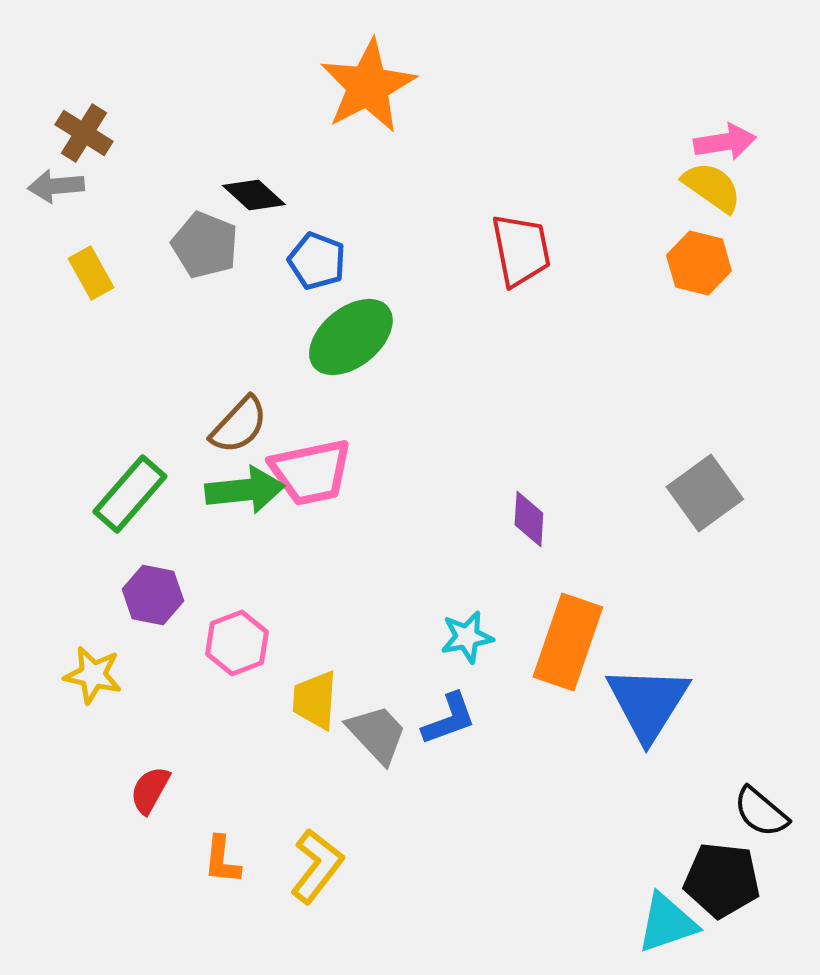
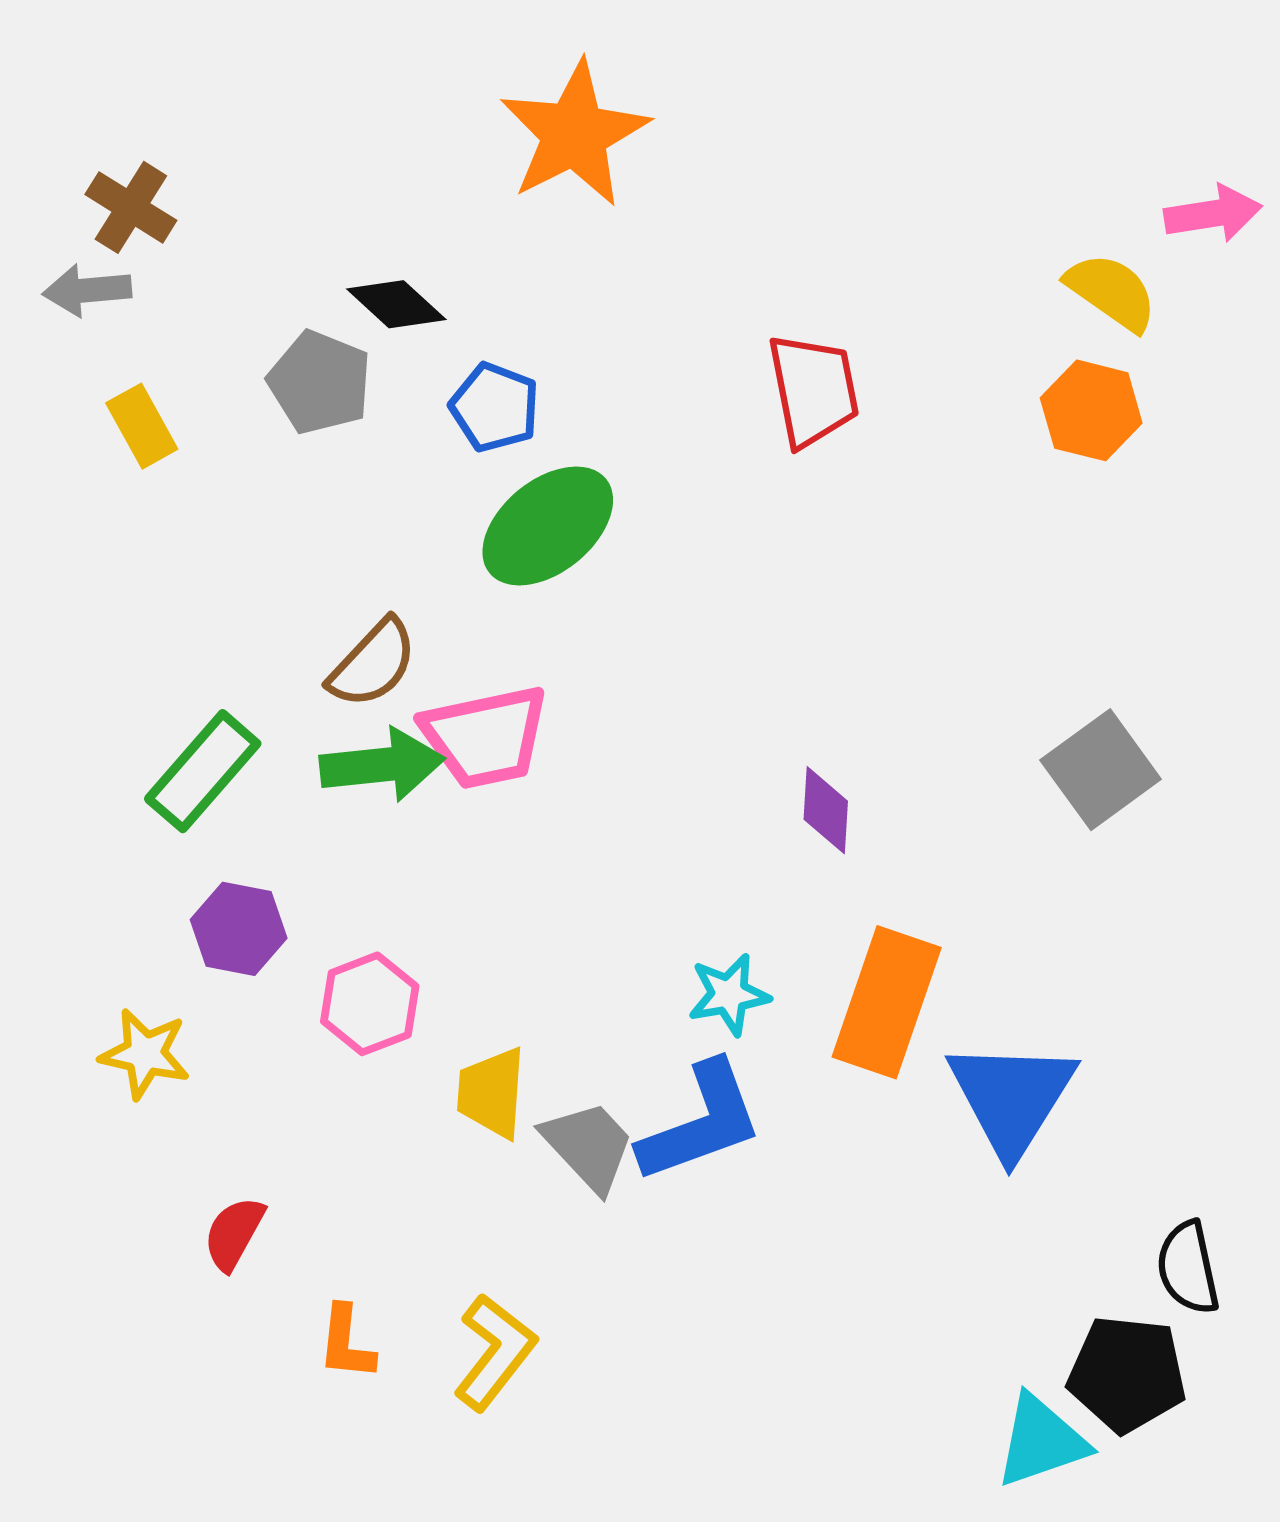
pink arrow: (725, 142) -> (1213, 214), moved
blue L-shape: (449, 719) -> (701, 1122), size x1.5
black semicircle: (761, 812) -> (1188, 1268), turned 38

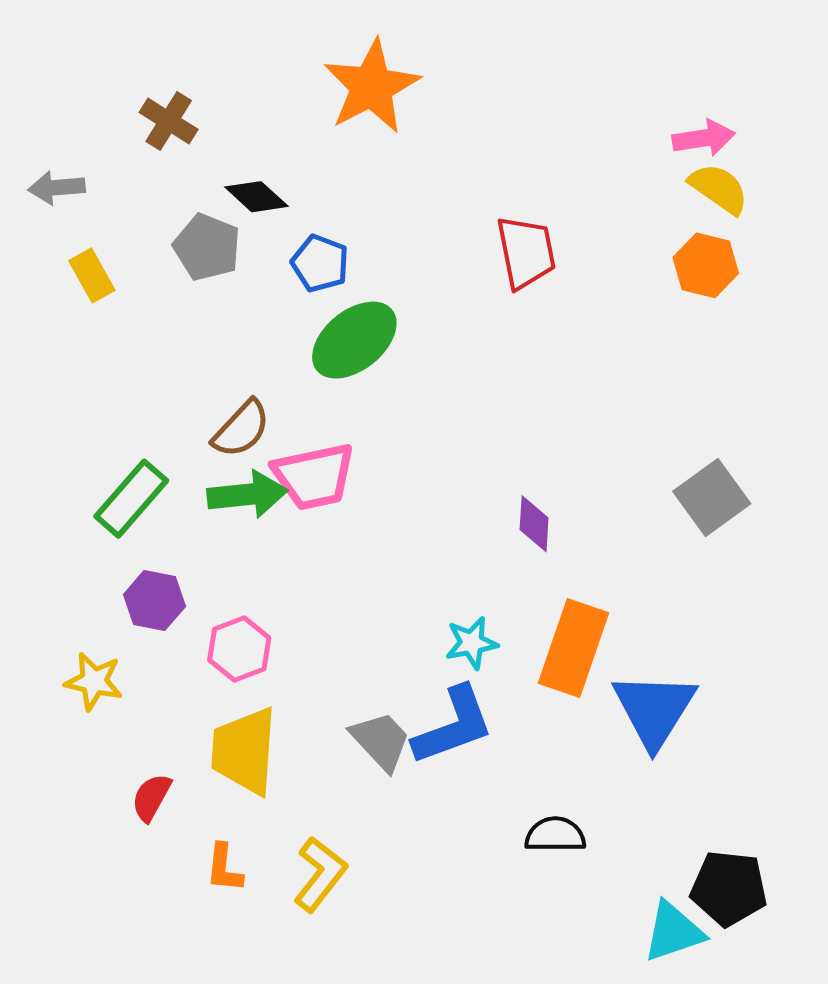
brown cross: (131, 207) -> (169, 121), moved
pink arrow: (1213, 214) -> (704, 138), moved
yellow trapezoid: (492, 1093) -> (244, 751), moved, size x1.5
black semicircle: (1188, 1268) -> (555, 835), moved, turned 102

